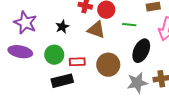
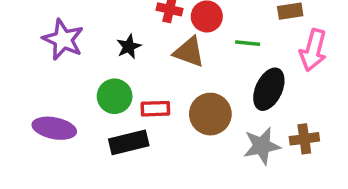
purple ellipse: (20, 52) -> (54, 128), moved

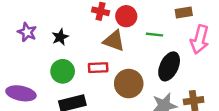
purple star: (63, 40) -> (27, 32), size x0.7
black star: (129, 47) -> (60, 37), moved
red rectangle: (155, 109) -> (98, 68), moved

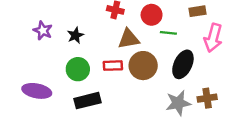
red circle: (126, 16) -> (152, 15), moved
brown triangle: (114, 41) -> (129, 39), turned -30
brown circle: (129, 84) -> (143, 66), moved

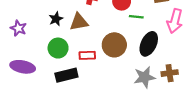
purple star: (43, 30) -> (18, 28), moved
brown triangle: (129, 39) -> (79, 22), moved
red rectangle: (113, 66) -> (87, 55), moved

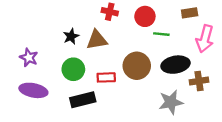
purple star: (18, 28) -> (29, 58), moved
black ellipse: (149, 44) -> (175, 65), turned 55
brown cross: (170, 73) -> (199, 81), moved

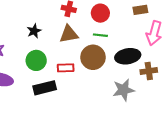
green line: (161, 34) -> (100, 35), moved
brown triangle: (97, 40) -> (69, 34), moved

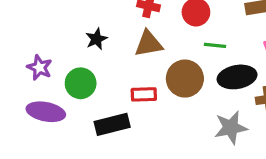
green line: (100, 35) -> (215, 45), moved
green circle: (36, 60) -> (81, 83), moved

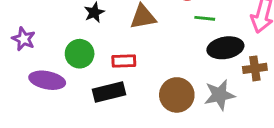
purple star: (39, 67) -> (24, 39), moved
brown circle: (185, 79) -> (177, 95), moved
red rectangle: (144, 94) -> (124, 61), moved

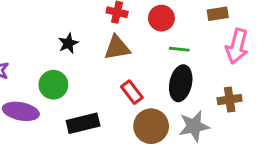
black ellipse: (225, 48) -> (181, 83), moved, turned -68
red rectangle: (124, 61) -> (132, 92), moved, turned 55

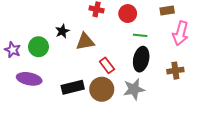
brown triangle: (117, 48) -> (85, 42), moved
green circle: (53, 85) -> (38, 47), moved
brown circle: (151, 126) -> (102, 89), moved
gray star: (194, 126) -> (134, 89), moved

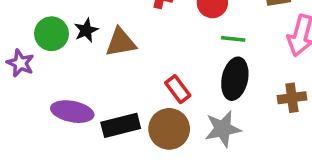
black star: (62, 31) -> (86, 30), moved
brown triangle: (85, 42) -> (121, 42), moved
green circle: (38, 47) -> (51, 34), moved
purple ellipse: (29, 79) -> (72, 112), moved

